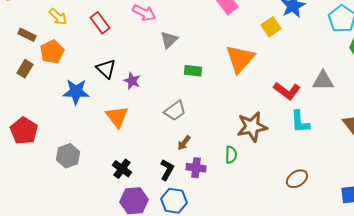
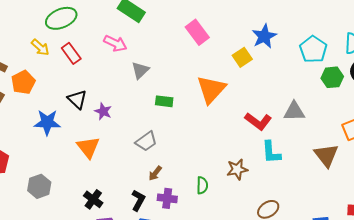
yellow arrow: (58, 17) -> (40, 47), moved
brown star: (252, 127) -> (237, 169), moved, size x0.7

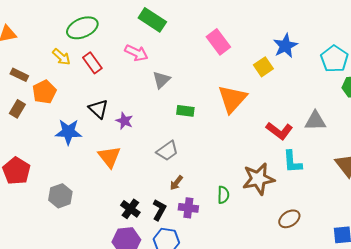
brown star: (237, 169) -> (258, 179), size x1.5
black cross: (93, 199) -> (130, 209), moved

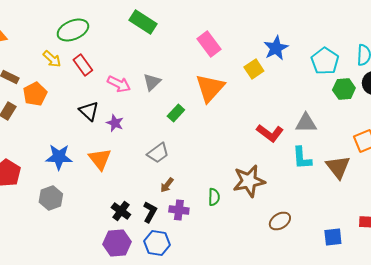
pink arrow: (136, 53) -> (119, 84), moved
orange triangle: (232, 99) -> (210, 88), moved
green rectangle: (185, 111) -> (176, 113), turned -54
blue star: (68, 132) -> (59, 157), moved
cyan L-shape: (292, 162) -> (302, 158), moved

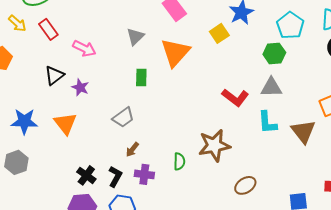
gray triangle: (152, 82) -> (135, 36), moved
green hexagon: (344, 89) -> (274, 53), moved
black triangle: (89, 111) -> (54, 75), turned 40
green rectangle: (176, 113) -> (141, 77), turned -42

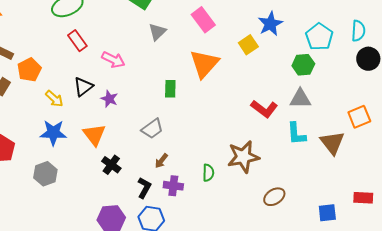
yellow arrow: (17, 23) -> (54, 99), moved
gray triangle: (135, 36) -> (157, 32), moved
black cross: (86, 175) -> (111, 165), moved

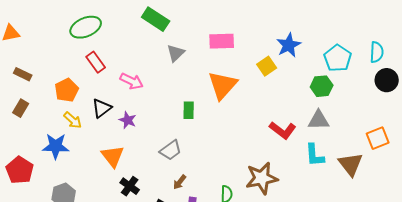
pink rectangle: (203, 20) -> (222, 41), turned -55
orange pentagon: (29, 70) -> (67, 90), moved
blue star: (53, 133) -> (56, 146), moved

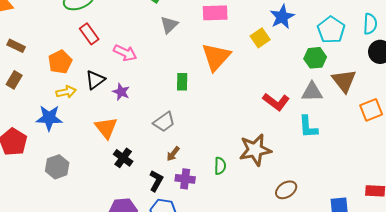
yellow arrow: (73, 120) -> (66, 92), turned -54
brown triangle: (351, 164) -> (344, 81), moved

